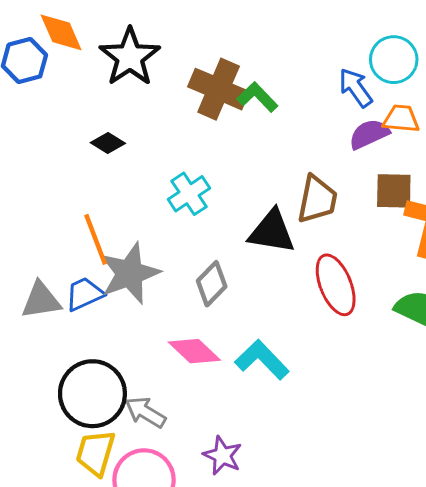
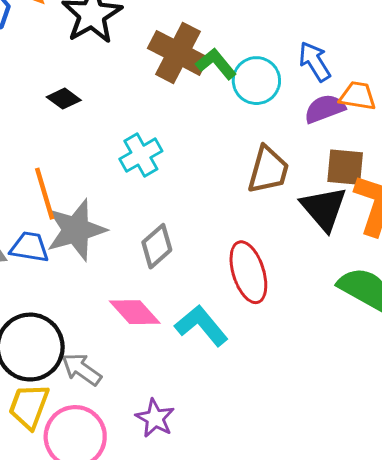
cyan circle: (394, 60) -> (256, 81), moved
black triangle: (272, 232) -> (324, 208), moved, turned 36
red ellipse: (336, 285) -> (248, 272), moved
blue trapezoid: (84, 294) -> (29, 247), turned 30

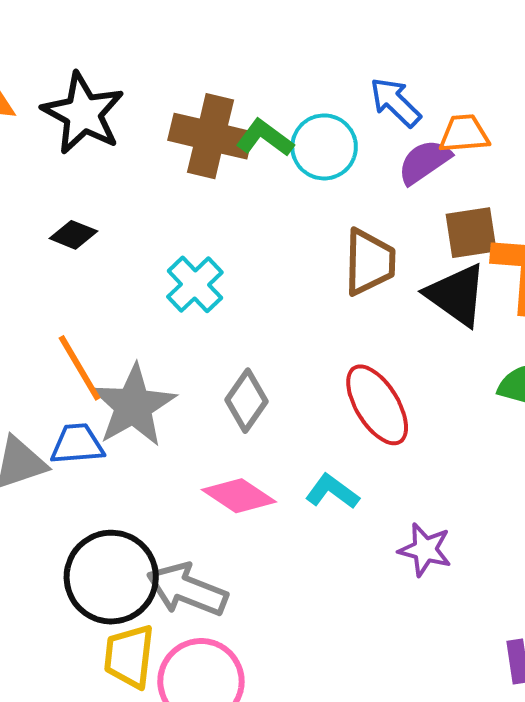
cyan L-shape: (201, 326) -> (332, 492), size x0.7
gray arrow: (82, 369) -> (187, 590), size x1.4
purple star: (155, 418) -> (425, 550), moved

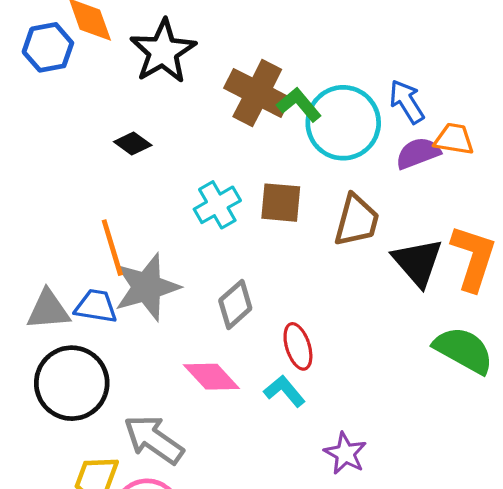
cyan circle: (324, 147) -> (343, 123), size x1.4
brown square: (471, 233) -> (281, 203), moved
red ellipse: (377, 405) -> (298, 346), moved, size x0.7
black circle: (111, 577) -> (72, 383), moved

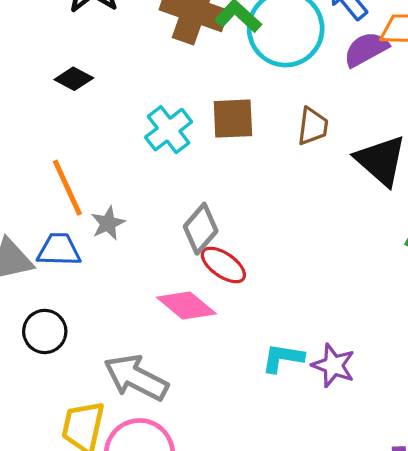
brown trapezoid: (357, 220) -> (313, 126), size x0.7
gray star: (147, 287) -> (108, 223), size x0.5
red ellipse: (298, 346) -> (223, 265), moved, turned -30
black circle: (72, 383) -> (45, 331), size x0.6
cyan L-shape: (284, 391) -> (283, 358), moved, turned -33

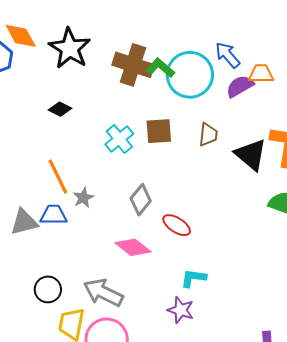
red ellipse: (223, 265) -> (177, 225), moved
black circle: (45, 331) -> (48, 289), moved
purple star: (333, 365) -> (181, 310), moved

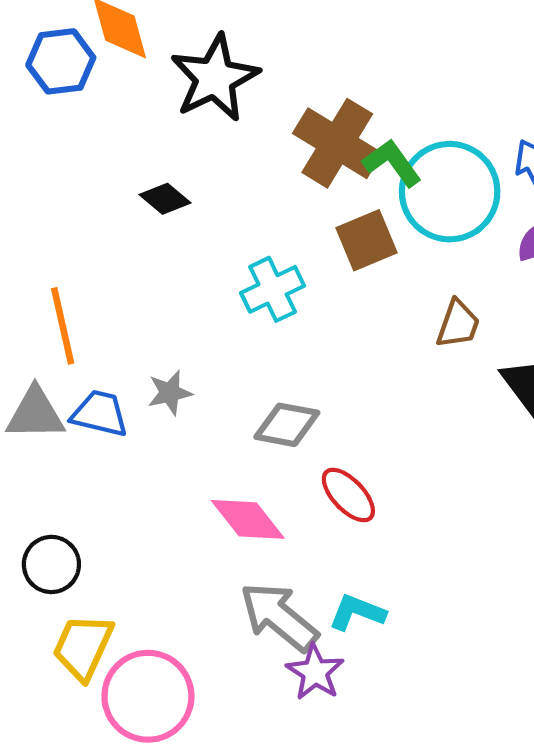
brown square: (159, 131) -> (366, 240), moved, turned -32
orange line: (58, 176) -> (63, 326), moved
gray diamond: (141, 200) -> (287, 425), turned 48
gray arrow: (103, 293) -> (279, 617), moved

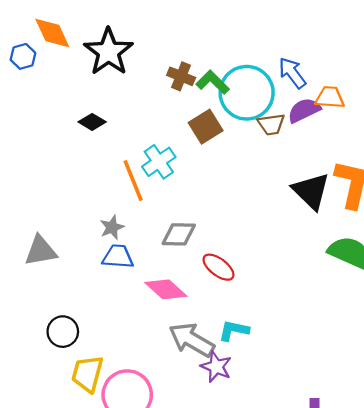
blue hexagon: (61, 61) -> (23, 56), size x0.7
brown cross: (337, 143) -> (181, 76), size x0.6
brown trapezoid: (458, 324) -> (271, 124), moved, turned 72
orange line: (63, 326) -> (133, 181), moved
blue trapezoid: (100, 414) -> (118, 257), moved

